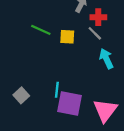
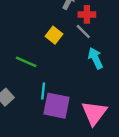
green line: (41, 30) -> (26, 62), moved
yellow square: (67, 37) -> (54, 35), turned 35

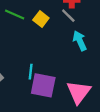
green line: (26, 62) -> (15, 14), moved

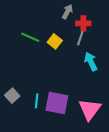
gray line: (68, 16) -> (80, 38), turned 64
cyan line: (31, 72) -> (37, 101), moved

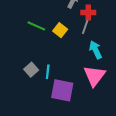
gray square: (12, 96) -> (31, 70), moved
cyan line: (37, 101) -> (48, 72), moved
pink triangle: (90, 109) -> (94, 76), moved

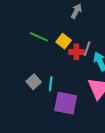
red cross: (88, 12) -> (76, 52), moved
gray line: (85, 27) -> (87, 49), moved

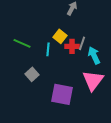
green line: (39, 37) -> (22, 43), moved
cyan line: (51, 84) -> (48, 49), moved

